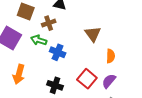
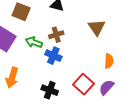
brown cross: (49, 23) -> (56, 35), moved
brown triangle: (93, 34) -> (97, 27), moved

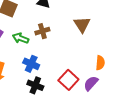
blue cross: (53, 56) -> (31, 64), moved
orange semicircle: (109, 61) -> (100, 63), moved

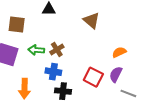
brown cross: (42, 31) -> (57, 50), moved
orange semicircle: (100, 63) -> (119, 52), turned -104

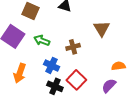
brown cross: (57, 50) -> (73, 47), moved
red square: (93, 77) -> (76, 80), moved

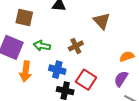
orange arrow: (20, 73) -> (26, 71), moved

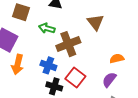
green arrow: (42, 46) -> (47, 28), moved
brown cross: (76, 46) -> (68, 44), size x1.6

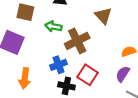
orange arrow: (18, 64) -> (25, 78), moved
blue cross: (48, 65) -> (59, 65), turned -35

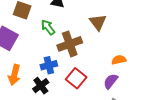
green arrow: (53, 27) -> (48, 27), turned 35
black cross: (66, 86) -> (41, 86), moved, turned 35

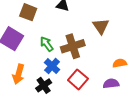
green arrow: (48, 27) -> (47, 44), moved
blue cross: (49, 65) -> (52, 66), turned -35
purple semicircle: (111, 81) -> (111, 83), turned 42

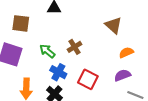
brown triangle: (101, 26) -> (113, 25), moved
brown cross: (73, 46) -> (74, 47), size x0.6

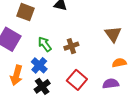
blue cross: (58, 72) -> (39, 65), moved

